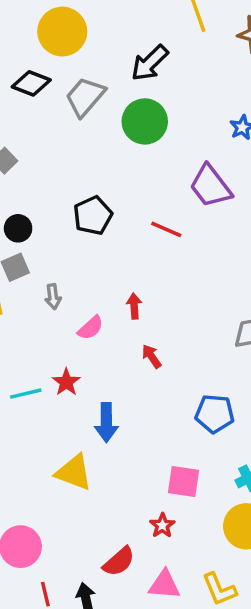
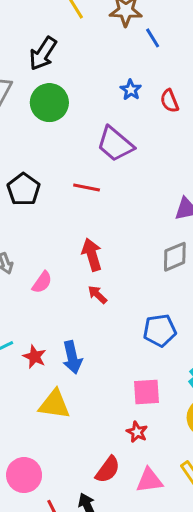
red arrow: (134, 306) -> (92, 255), moved, size x1.5
red star: (66, 382) -> (35, 357), moved

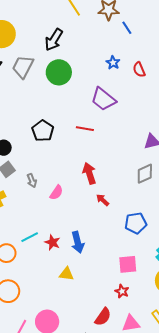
red arrow: (97, 295) -> (103, 200), moved
yellow triangle: (54, 404) -> (66, 274), size x0.7

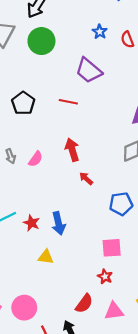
pink semicircle: (56, 193) -> (36, 159), moved

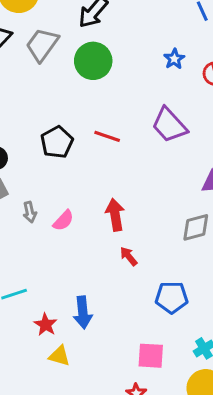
purple trapezoid: (89, 71) -> (169, 125), moved
red line: (68, 102) -> (107, 136), moved
red star: (32, 223) -> (46, 325), moved

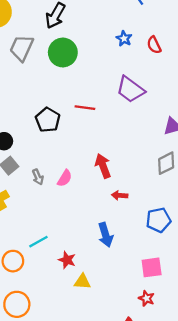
red arrow: (129, 256) -> (120, 195), turned -35
blue arrow: (83, 312) -> (106, 235), moved

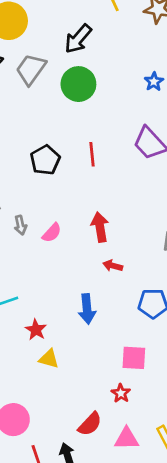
red line: (85, 108) -> (92, 154), turned 66

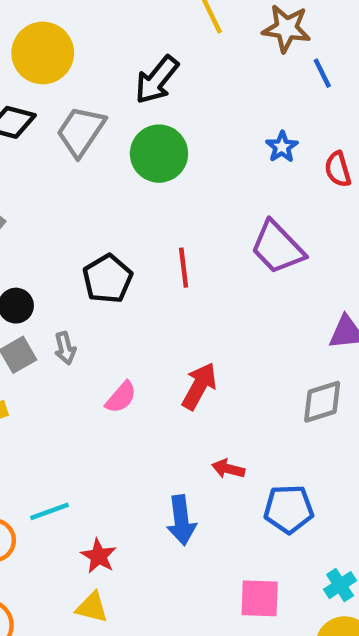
gray arrow: (20, 225) -> (65, 348), moved
red arrow: (100, 227) -> (199, 386), turned 40
red arrow: (113, 266) -> (228, 469), moved
yellow triangle: (49, 359) -> (92, 607), moved

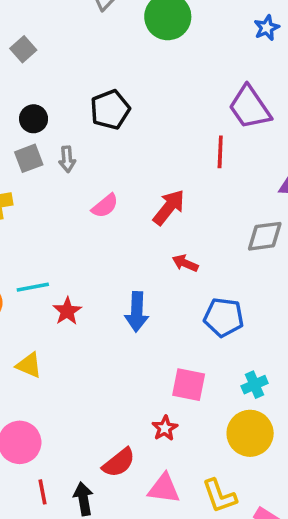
red line: (184, 268) -> (220, 152), moved
red arrow: (228, 469) -> (185, 263), moved
red star: (99, 556) -> (67, 311), moved
yellow triangle: (92, 607) -> (29, 365), moved

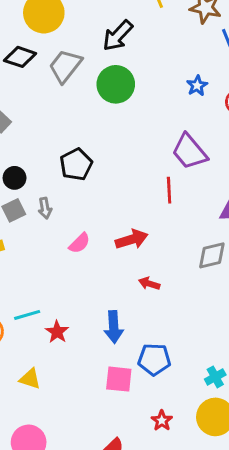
red arrow: (169, 207) -> (132, 239), turned 40
blue pentagon: (224, 317) -> (154, 359), moved
pink square: (189, 385) -> (119, 379), moved
red star: (165, 428) -> (162, 421), moved

